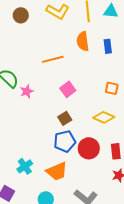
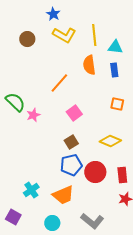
cyan triangle: (111, 11) -> (115, 47), moved
orange line: (53, 59) -> (59, 83), turned -35
orange square: (112, 88) -> (117, 104), moved

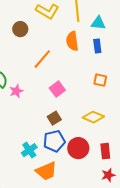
brown circle: (27, 39) -> (20, 29), moved
cyan cross: (31, 190) -> (29, 150), moved

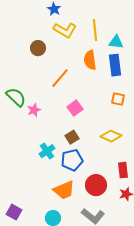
blue rectangle: (97, 46) -> (115, 65), size x1.5
red circle: (78, 148) -> (96, 185), moved
cyan cross: (29, 150) -> (47, 151), moved

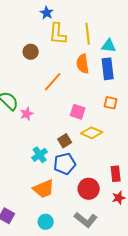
yellow L-shape: (65, 30) -> (58, 34), turned 65
pink square: (75, 108) -> (78, 112), moved, turned -35
yellow diamond: (111, 136) -> (92, 133), moved
orange trapezoid: (64, 190) -> (44, 189), moved

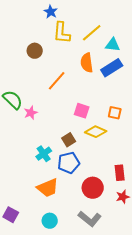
yellow line: (88, 34) -> (92, 33), turned 55
blue rectangle: (108, 69) -> (112, 68), turned 65
orange square: (111, 103) -> (115, 113), moved

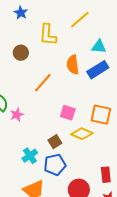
blue star: (51, 12) -> (21, 13), moved
yellow line: (92, 33) -> (80, 20), moved
orange square: (115, 113) -> (101, 115), size x1.5

